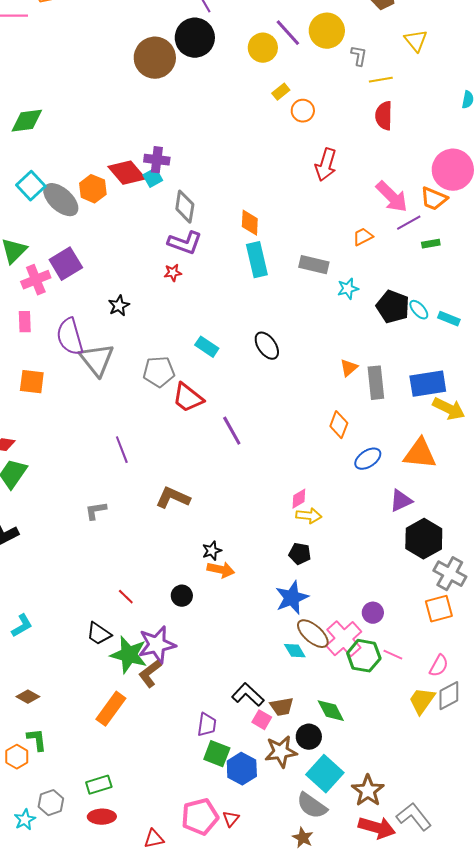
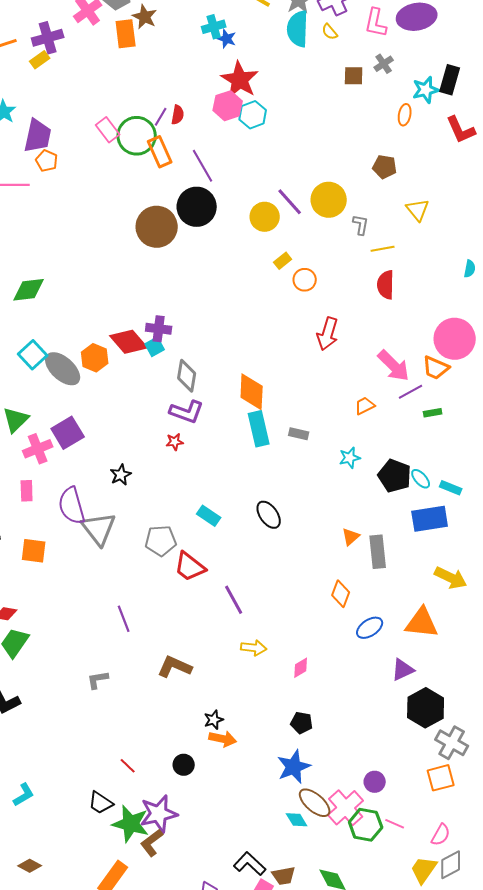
orange diamond: (250, 223) -> (252, 392), size x1.4
gray rectangle: (314, 265) -> (299, 434), moved, size x0.7
blue rectangle: (428, 384) -> (430, 519), moved
yellow arrow: (309, 516) -> (254, 648), moved

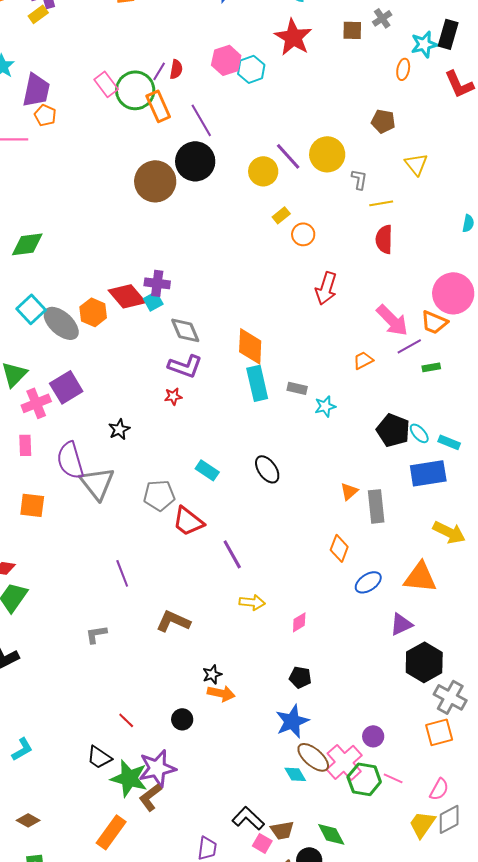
red star: (240, 80) -> (293, 37), moved
gray diamond: (187, 376) -> (185, 330), turned -32
cyan star: (350, 458) -> (325, 406), moved

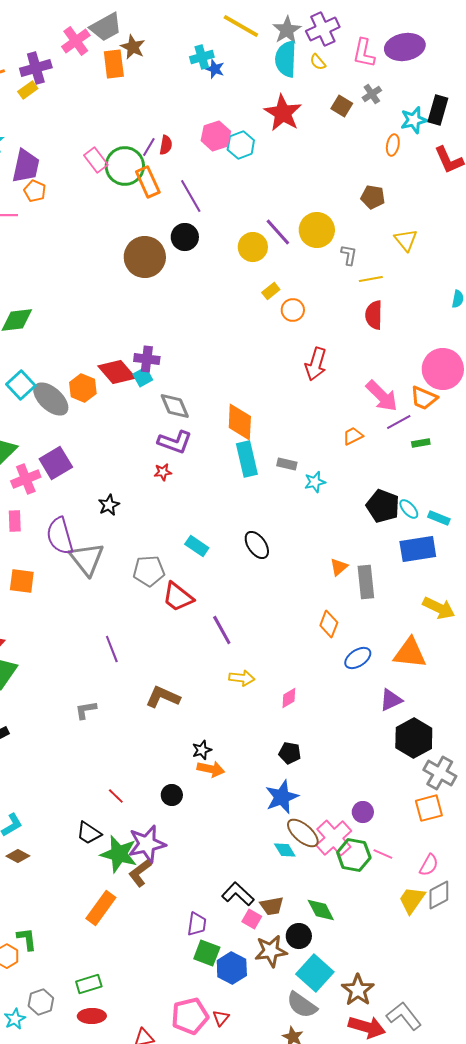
brown square: (352, 30) -> (342, 106), turned 30
black circle: (195, 161) -> (185, 237), size x0.7
brown diamond: (28, 820) -> (18, 856), moved

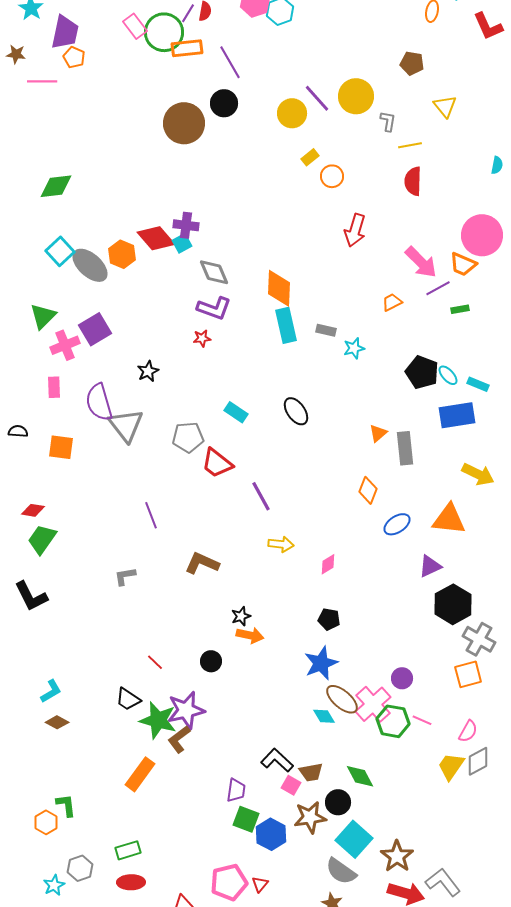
orange rectangle: (148, 182) -> (187, 48), turned -72

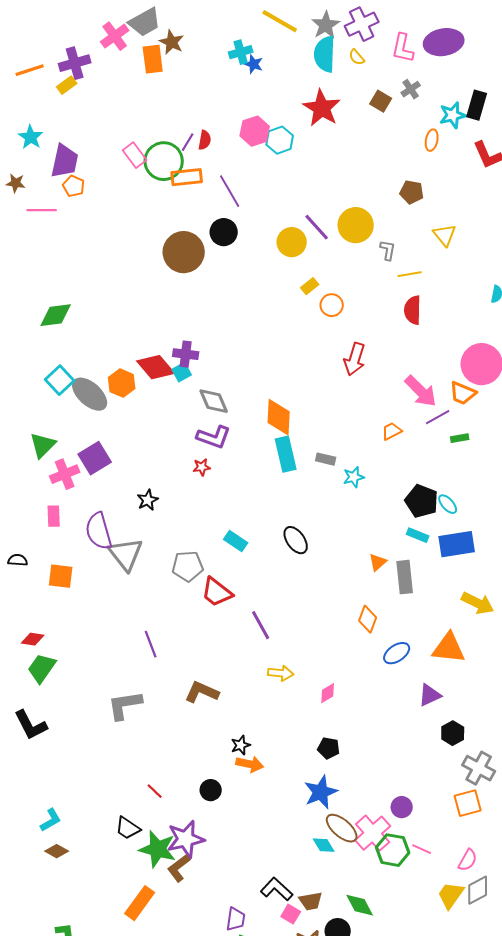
cyan rectangle: (478, 384) -> (418, 535), moved
gray L-shape: (125, 576) -> (125, 705), size x1.6
black hexagon: (453, 604) -> (453, 733), size x0.6

